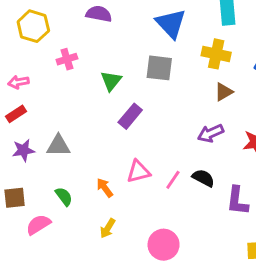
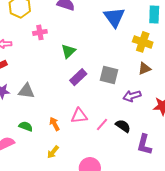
gray square: (159, 68) -> (109, 75), moved
green semicircle: (64, 196) -> (26, 126), turned -40

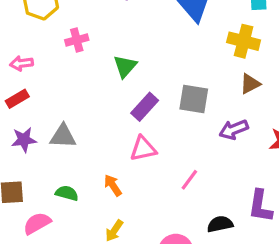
pink triangle: (79, 116) -> (143, 149), moved
black semicircle: (123, 126) -> (220, 224), moved, turned -42

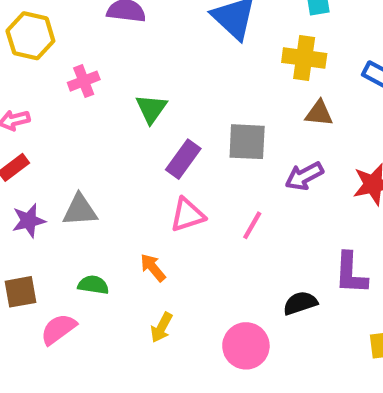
brown triangle: (250, 84) -> (319, 113), turned 40
pink line: (189, 180) -> (252, 225), moved

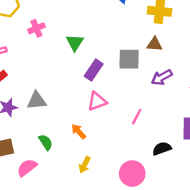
brown triangle: (319, 113) -> (155, 44), moved
pink line: (252, 225) -> (137, 117), moved
green semicircle: (93, 285) -> (46, 142), turned 49

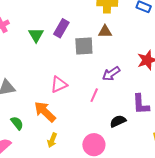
purple rectangle: (94, 70) -> (61, 28), moved
purple arrow: (162, 77) -> (111, 74), moved
orange arrow: (79, 131) -> (45, 112), size x1.6

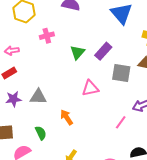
pink triangle: (59, 84) -> (90, 88), moved
orange arrow: (45, 112) -> (67, 117), moved, size x0.7

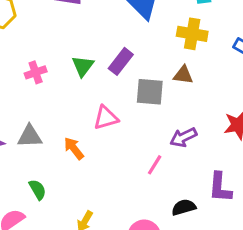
pink cross: (47, 36) -> (36, 72), moved
orange arrow: (67, 117) -> (74, 148), moved

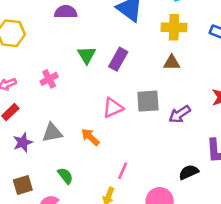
green triangle: (83, 66) -> (87, 55), moved
gray square: (150, 92) -> (148, 101), moved
pink line: (155, 165) -> (123, 171), moved

